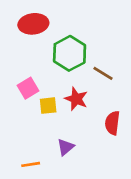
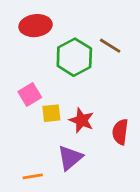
brown line: (103, 73) -> (110, 46), moved
red star: (76, 99) -> (81, 120), moved
purple triangle: (66, 147) -> (70, 158), size x1.4

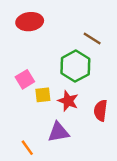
green hexagon: (74, 57) -> (75, 66), moved
purple triangle: (70, 158) -> (58, 132), turned 30
orange line: (33, 176) -> (27, 148), turned 63

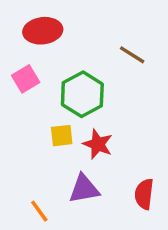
green hexagon: (75, 66) -> (82, 94), moved
pink square: (25, 79) -> (26, 79), moved
red semicircle: (101, 110) -> (144, 194), moved

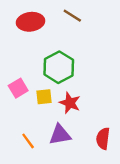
brown line: (132, 55) -> (72, 16), moved
pink square: (26, 79) -> (18, 88), moved
orange line: (39, 211) -> (28, 141), moved

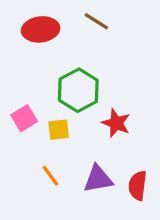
red star: (70, 103) -> (116, 123), moved
purple triangle: (60, 135) -> (98, 179), moved
orange line: (28, 141) -> (50, 176), moved

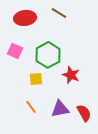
pink square: (24, 118) -> (15, 51), moved, turned -35
red semicircle: (138, 186) -> (84, 113), turned 144

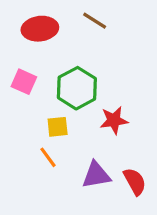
red star: (71, 75) -> (114, 120), turned -30
orange line: (31, 107) -> (48, 157), moved

